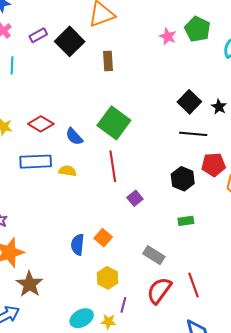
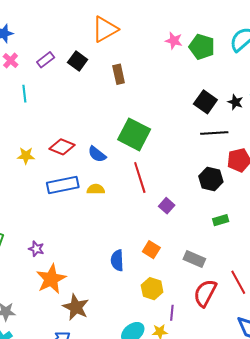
green pentagon: (197, 29) -> (202, 47), moved
black square: (70, 41) -> (78, 61), size x0.7
orange square: (103, 238) -> (151, 250), moved

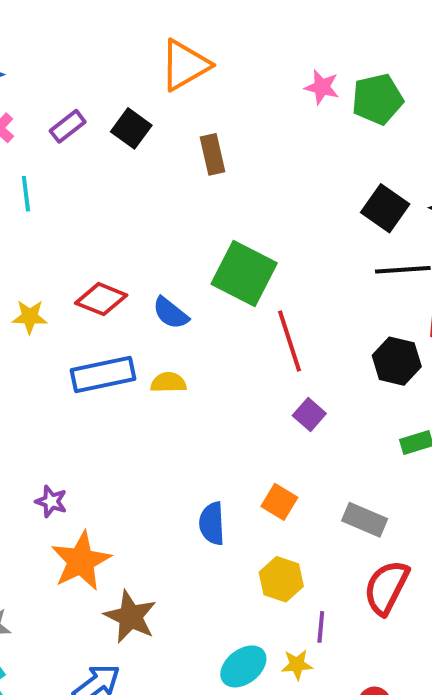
green pentagon: (202, 47) -> (377, 99), turned -30
red line: (140, 177) -> (290, 341), moved

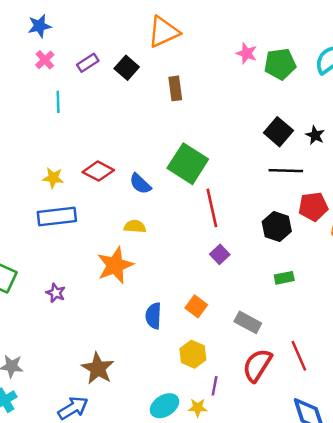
blue rectangle: (103, 374) -> (57, 216), moved
orange star: (81, 561) -> (115, 265), moved

